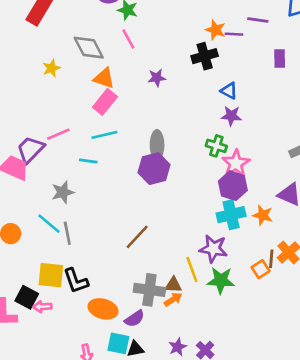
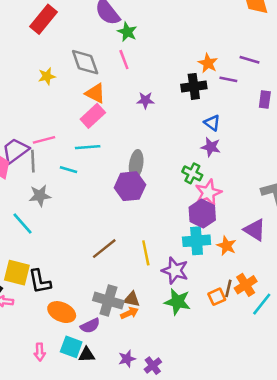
purple line: (234, 34) -> (228, 79), moved
gray line: (67, 233) -> (33, 161), moved
yellow line: (192, 269) -> (146, 253), moved

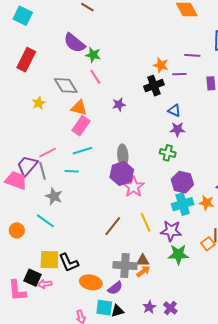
pink star: (208, 193) -> (134, 187), moved
gray star: (40, 196) -> (54, 196), turned -30

